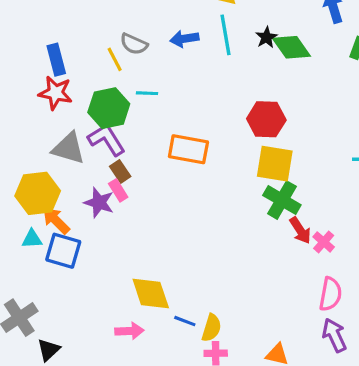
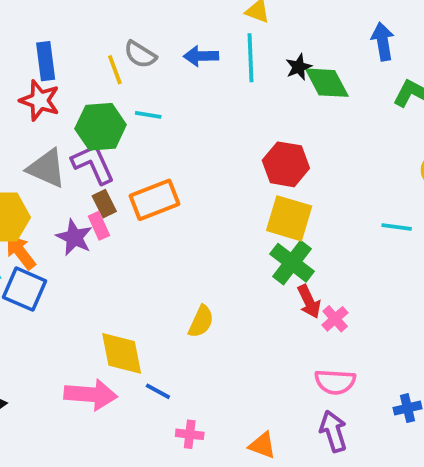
orange rectangle: (188, 149) -> (154, 200), moved, turned -39
pink semicircle: (330, 294) -> (335, 382), turned 76
yellow semicircle: (211, 328) -> (201, 321), moved
pink arrow: (129, 331) -> (91, 395), size x1.5

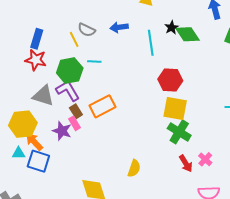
cyan line: (250, 58) -> (151, 43), moved
blue rectangle: (46, 61) -> (37, 39), turned 30
red arrow: (309, 302) -> (186, 164), moved

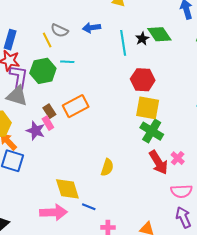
black star: (172, 28) -> (142, 39), moved
purple L-shape: (68, 91) -> (19, 77), moved, turned 40
red arrow: (186, 164) -> (158, 162), size x1.4

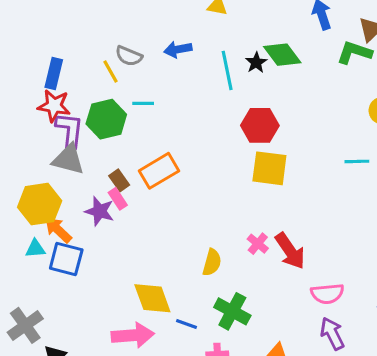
green cross: (152, 131) -> (232, 311), moved
pink cross: (178, 158) -> (258, 244), moved

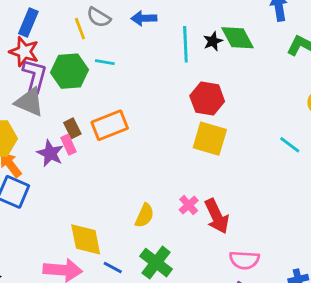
cyan line: (357, 161) -> (290, 145), turned 30

